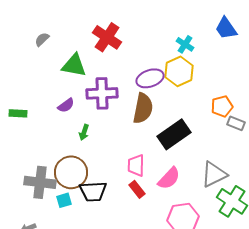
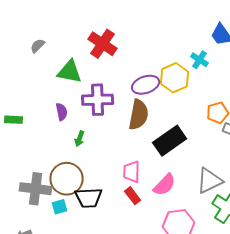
cyan cross: (185, 44) -> (200, 60), moved
purple semicircle: (66, 105) -> (62, 112), turned -66

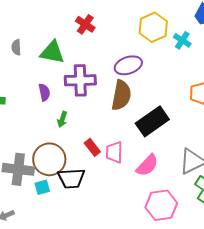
red cross: (103, 44) -> (85, 24), size x0.7
gray semicircle: (38, 46) -> (16, 47), moved, turned -49
yellow hexagon: (175, 78) -> (153, 27), moved
red rectangle: (133, 196) -> (92, 147), moved

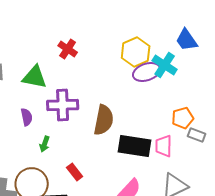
cyan cross: (182, 40) -> (165, 65), size x1.4
purple ellipse: (128, 65) -> (147, 72), moved
black rectangle: (152, 121) -> (135, 146), turned 44
pink trapezoid: (114, 152) -> (164, 146), moved

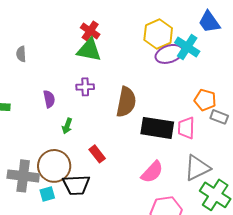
green triangle: (35, 77) -> (89, 50), moved
purple cross: (63, 105) -> (85, 87), size x0.6
orange pentagon: (183, 118) -> (205, 100), turned 30

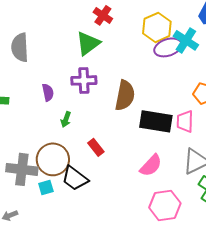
red cross: (90, 31) -> (103, 15), moved
green triangle: (89, 50) -> (88, 43), turned -48
gray semicircle: (21, 54) -> (20, 47), size x1.8
purple cross: (85, 87) -> (84, 80), size x1.4
black trapezoid: (76, 185) -> (75, 178), turned 40

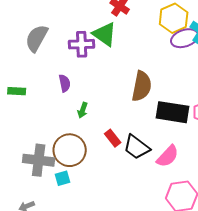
green triangle: (88, 43) -> (105, 34), turned -48
gray semicircle: (20, 47) -> (37, 38), turned 32
purple cross: (84, 80) -> (82, 44), moved
black trapezoid: (75, 178) -> (137, 147), moved

